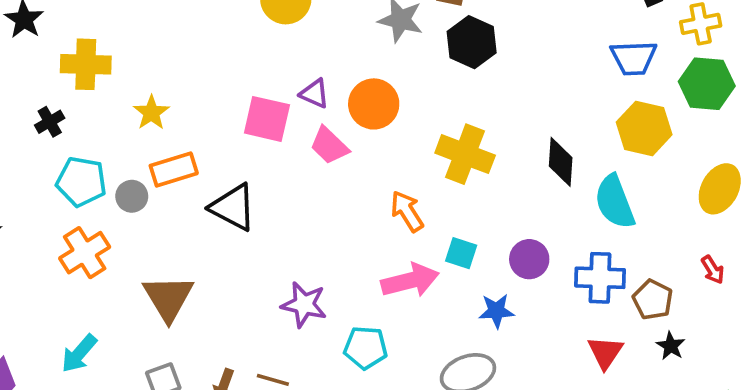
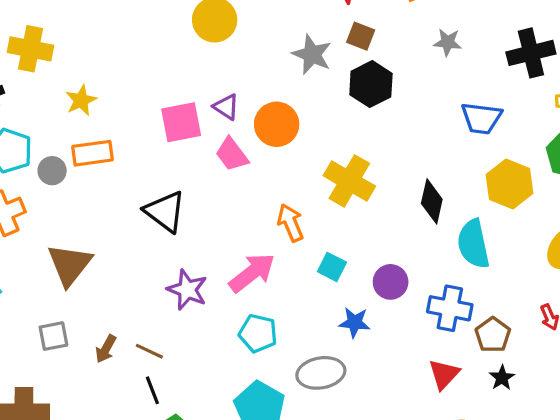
blue trapezoid: (634, 58) -> (481, 118), moved
pink square: (267, 119) -> (181, 122), turned -33
black triangle: (233, 207) -> (165, 212), moved
pink arrow: (410, 280) -> (252, 273), moved, turned -33
cyan pentagon: (366, 348) -> (258, 333), moved

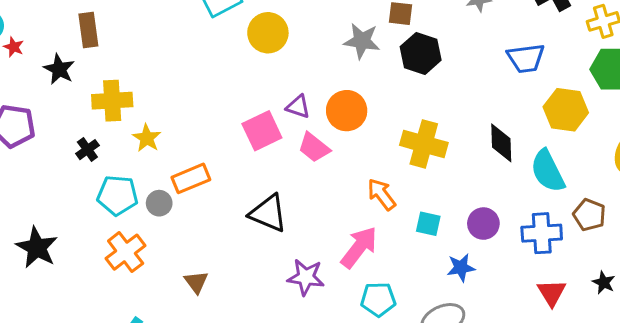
yellow star: (81, 100) -> (147, 138), moved
brown triangle: (70, 265) -> (196, 282), size x0.6
brown pentagon: (493, 335) -> (589, 215), moved

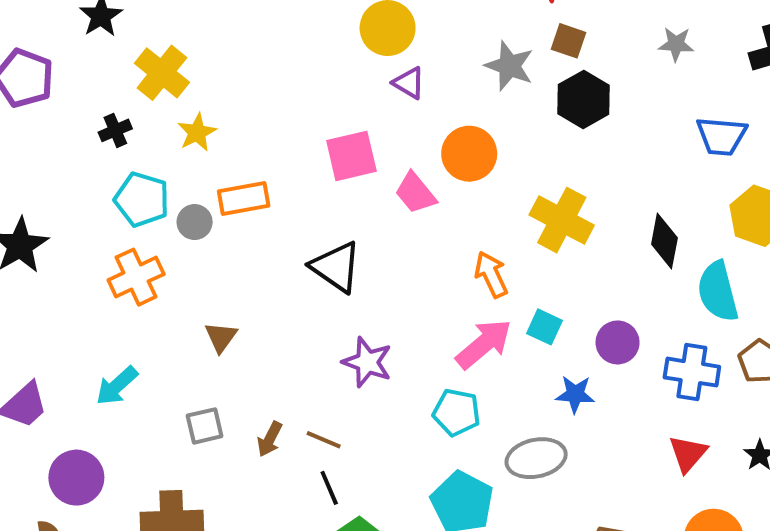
yellow cross: (112, 101) -> (162, 73), turned 30
purple triangle: (298, 107) -> (409, 83), moved
pink arrow: (359, 247) -> (484, 344), moved

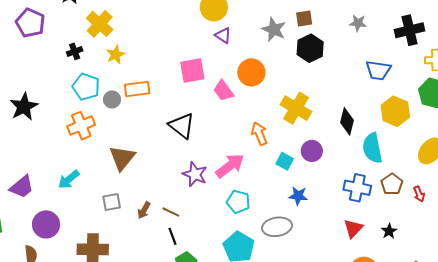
brown square: (568, 41) -> (304, 18), turned -30
brown triangle: (221, 337) -> (122, 158), size x1.6
purple circle: (618, 342) -> (312, 151), moved
pink arrow: (484, 344) -> (230, 166), moved

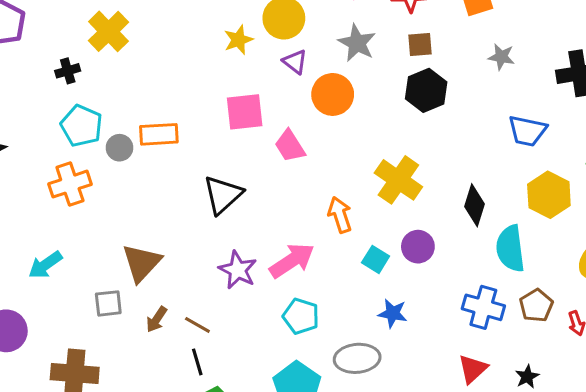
gray star: (274, 29) -> (357, 43), moved
yellow star: (116, 55) -> (238, 40), moved
orange circle: (251, 72) -> (333, 94), moved
black triangle: (182, 126) -> (223, 195), turned 36
brown triangle: (122, 158) -> (142, 263), moved

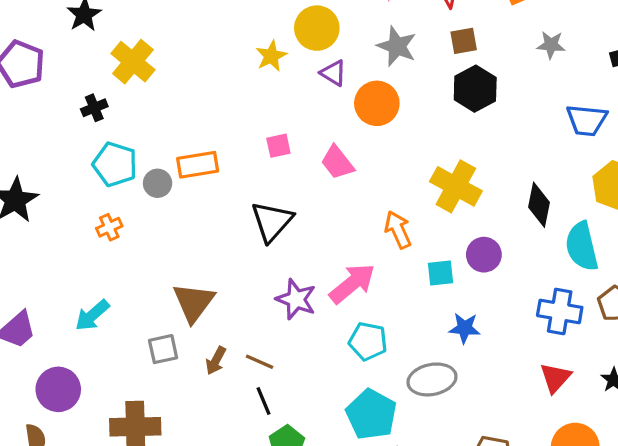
pink square: (245, 112) -> (278, 146), moved, size x0.6
orange cross: (70, 184) -> (109, 227), size x0.6
cyan square: (376, 259) -> (441, 273), turned -32

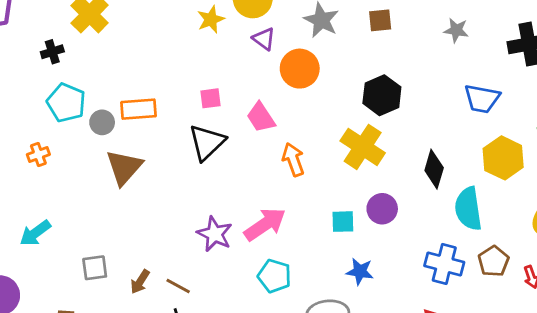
black hexagon: (475, 89) -> (382, 95), moved
black triangle: (272, 221) -> (207, 142), moved
orange cross: (109, 227) -> (38, 154), moved
orange arrow: (398, 230) -> (293, 160), moved
brown triangle: (194, 302) -> (124, 167), moved

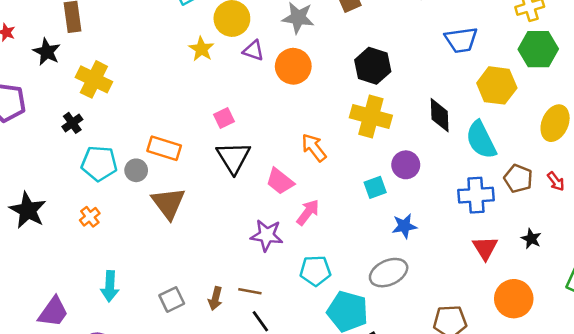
orange rectangle: (139, 109) -> (164, 148), turned 40
pink trapezoid: (261, 117) -> (280, 181), moved
pink arrow: (265, 224) -> (308, 212), size x0.7
cyan arrow: (35, 233) -> (110, 286), turned -32
cyan pentagon: (274, 276) -> (315, 271), moved

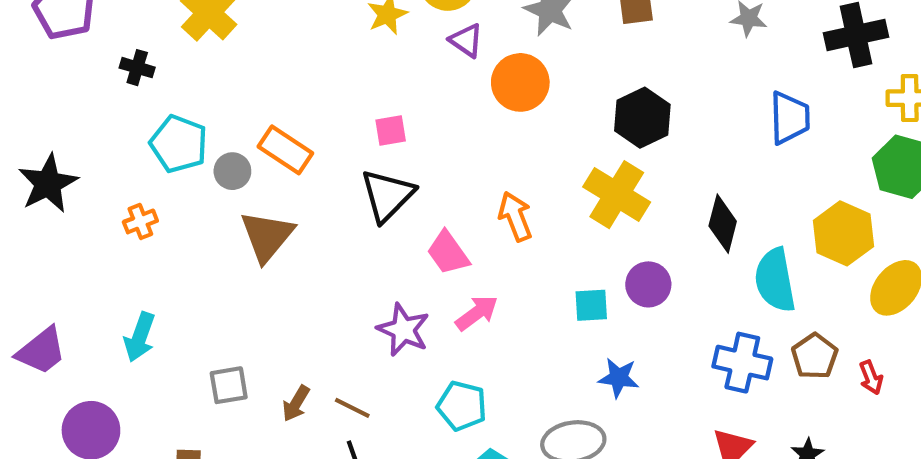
blue trapezoid: (461, 40) -> (790, 118), turned -100
yellow hexagon: (497, 85) -> (844, 233), moved
black cross: (72, 123) -> (137, 68), moved, turned 36

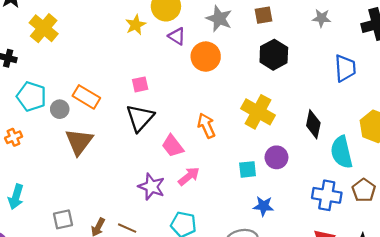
black hexagon: (642, 118) -> (274, 55), moved

